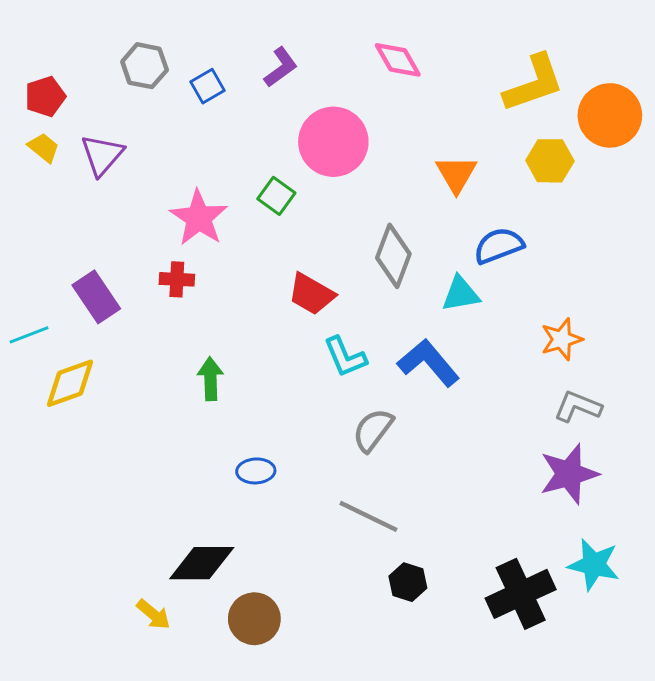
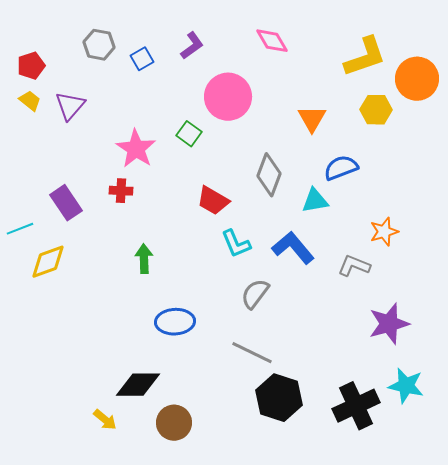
gray L-shape: (578, 407) -> (354, 266), moved
blue ellipse: (256, 471) -> (175, 322), size x1.5
black hexagon: (408, 582) -> (279, 398), size x1.8

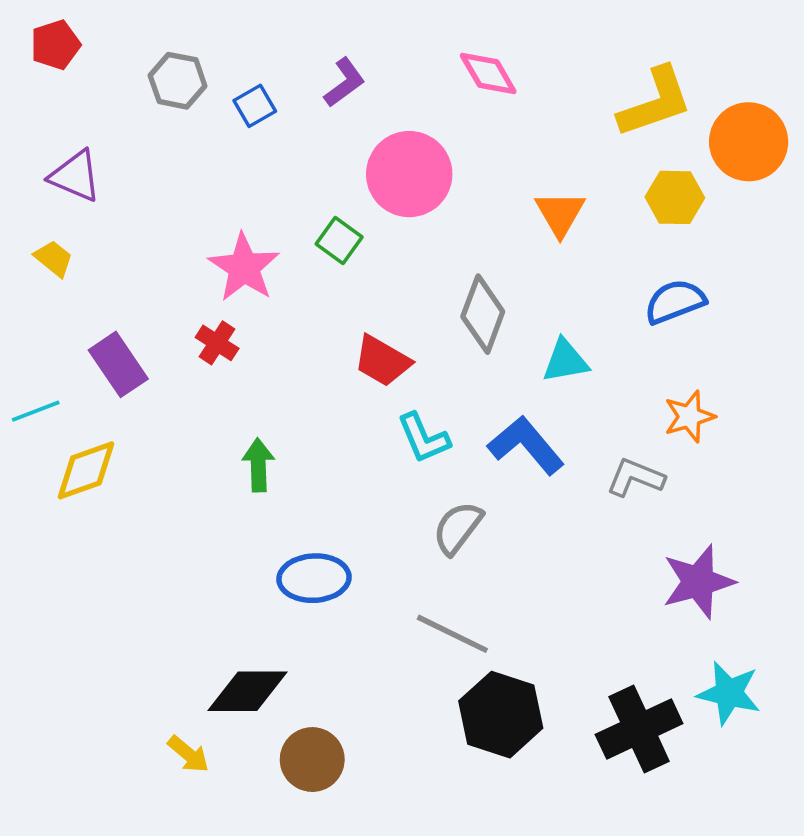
red pentagon: (31, 66) -> (55, 45), moved
yellow trapezoid: (30, 101) -> (54, 258), moved
purple triangle: (70, 106) -> (75, 176), moved, turned -48
blue semicircle: (341, 168) -> (675, 302), moved
red cross: (121, 191) -> (217, 343), turned 30

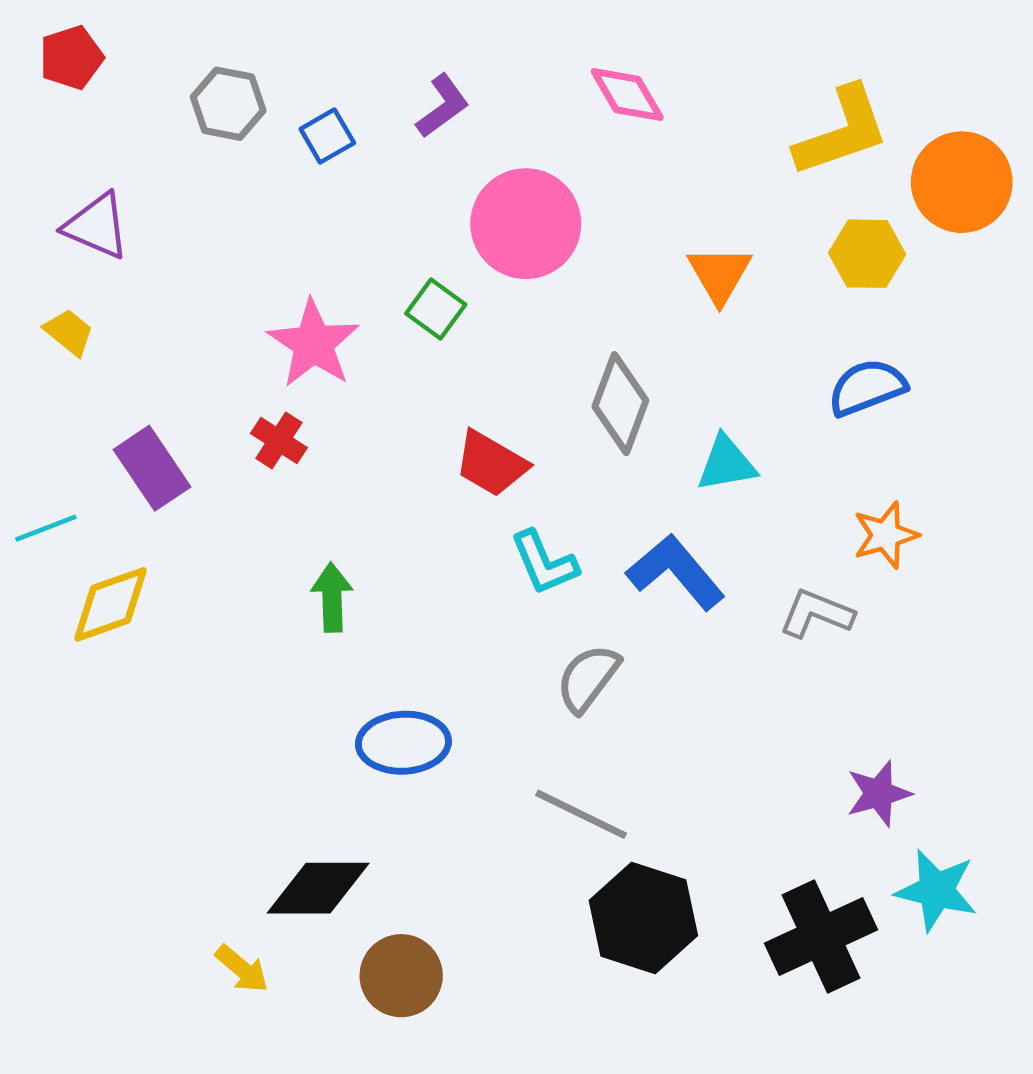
purple star: (698, 582) -> (879, 793), moved, size x0.7

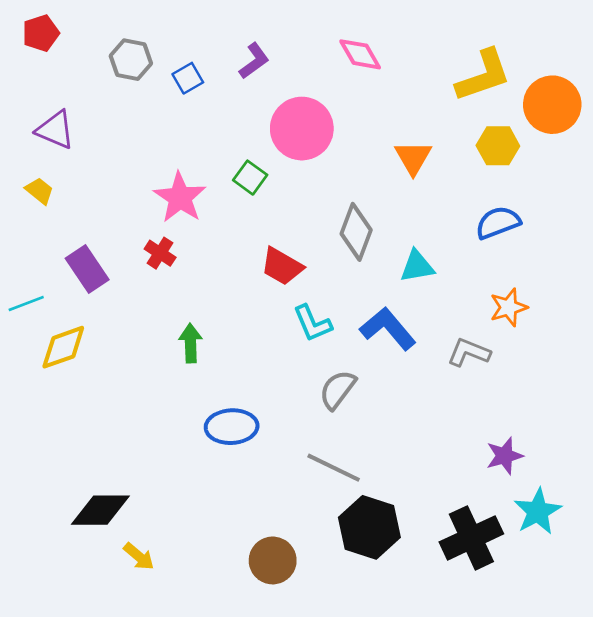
black diamond: (318, 888) -> (100, 510), moved
cyan star: (936, 890) -> (538, 511), turned 30
brown circle: (401, 976) -> (273, 560), moved

